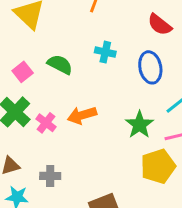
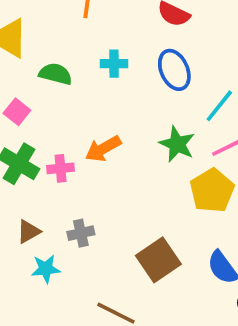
green semicircle: (60, 64) -> (56, 74), moved
pink cross: (46, 123) -> (61, 168), turned -30

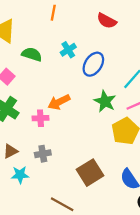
cyan cross: (114, 64) -> (68, 50), turned -35
blue ellipse: (174, 70) -> (93, 64), moved, turned 55
pink cross: (61, 168) -> (40, 118), moved

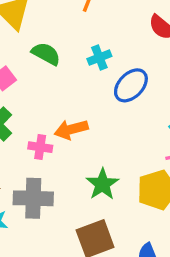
green star: (105, 101) -> (102, 184), moved
gray cross: (43, 154) -> (33, 198), size x1.6

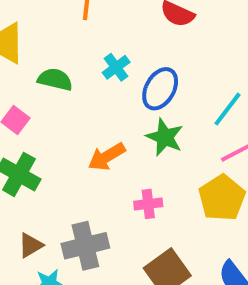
pink cross: (40, 147) -> (148, 204), moved
green star: (102, 184) -> (165, 137), moved

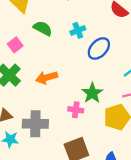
green star: (165, 137) -> (92, 93), moved
orange arrow: (107, 157) -> (47, 77), moved

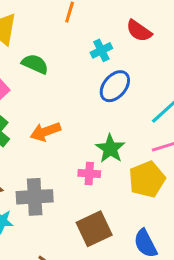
cyan cross: (78, 30) -> (101, 50), moved

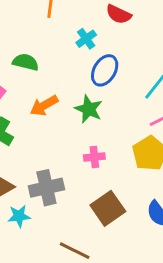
orange arrow: (45, 132) -> (44, 106), moved
green star: (110, 149) -> (89, 109), moved

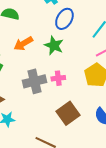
gray cross: (46, 188) -> (34, 81), moved

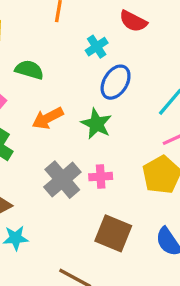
gray cross: (34, 81) -> (62, 180), turned -30
brown square: (68, 113) -> (113, 233), turned -35

